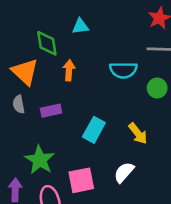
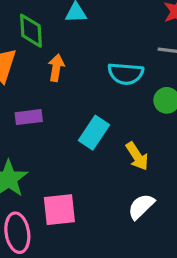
cyan rectangle: (94, 130) -> (94, 133), moved
white semicircle: (124, 172) -> (141, 206), moved

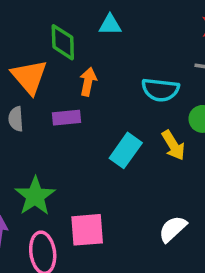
purple rectangle: (29, 117) -> (67, 118), moved
yellow arrow: (137, 156) -> (173, 145), moved

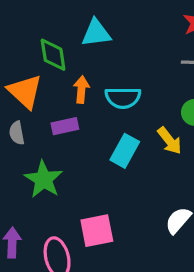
cyan triangle: (110, 25) -> (96, 33), size x1.4
cyan semicircle: (160, 90) -> (123, 98), moved
green star: (35, 196) -> (44, 179), moved

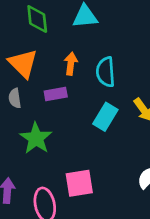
green diamond: (53, 55) -> (37, 19), moved
cyan semicircle: (123, 98) -> (106, 72), turned 84

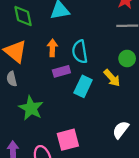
purple rectangle: (56, 94) -> (61, 71), moved

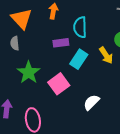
orange arrow: (52, 48) -> (53, 11), moved
white semicircle: (121, 130) -> (91, 102), moved
pink square: (68, 140) -> (59, 84), moved, turned -30

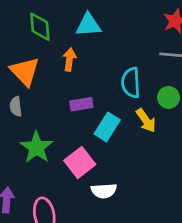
cyan semicircle: (80, 27) -> (131, 83), moved
white semicircle: (91, 102) -> (104, 191), moved, turned -138

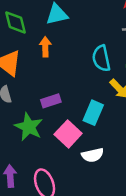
purple rectangle: (81, 104) -> (51, 101), moved
cyan rectangle: (107, 127) -> (93, 113), moved

